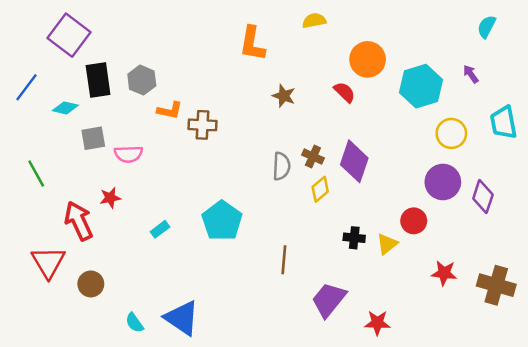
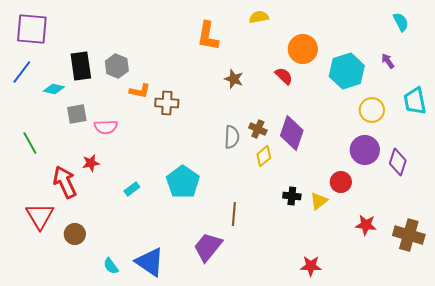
cyan semicircle: (487, 27) -> (401, 22), turned 126
purple square: (69, 35) -> (32, 29), moved, turned -32
purple trapezoid: (329, 300) -> (208, 247), moved

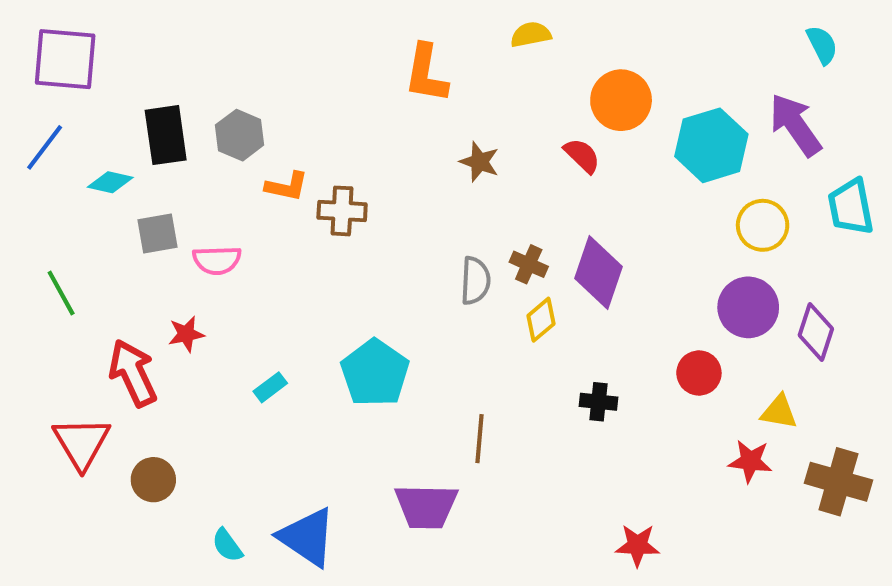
purple arrow: (388, 61) -> (795, 125), size x2.0
yellow triangle: (319, 201) -> (779, 412), moved, turned 48
purple trapezoid: (208, 247) -> (426, 506), turned -128

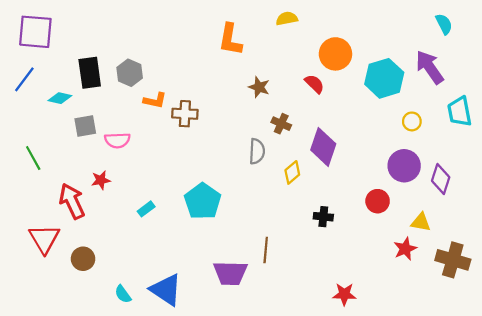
yellow circle: (763, 225) -> (412, 121), size x0.7
brown cross: (529, 264) -> (281, 124), moved
brown line: (479, 439) -> (266, 250), moved
red star: (750, 461) -> (405, 249), turned -30

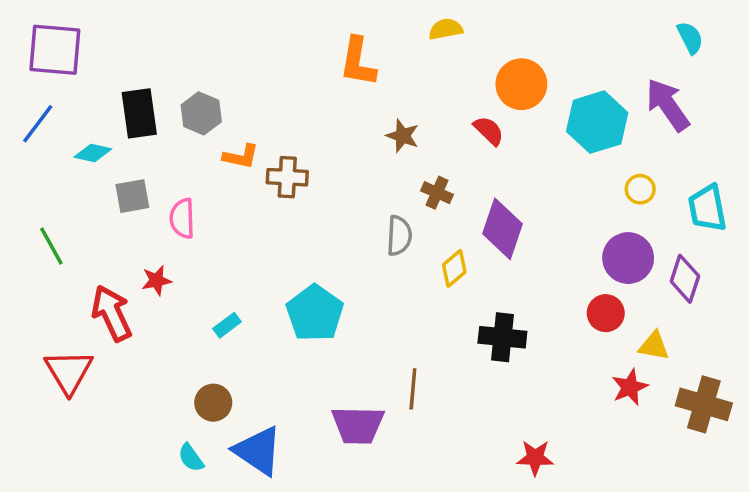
cyan trapezoid: (459, 111) -> (707, 208), moved
pink semicircle: (117, 140) -> (182, 218), turned 90
red circle: (378, 201) -> (606, 313), moved
black cross: (323, 217) -> (502, 337), size x1.5
brown circle: (83, 259) -> (213, 403), moved

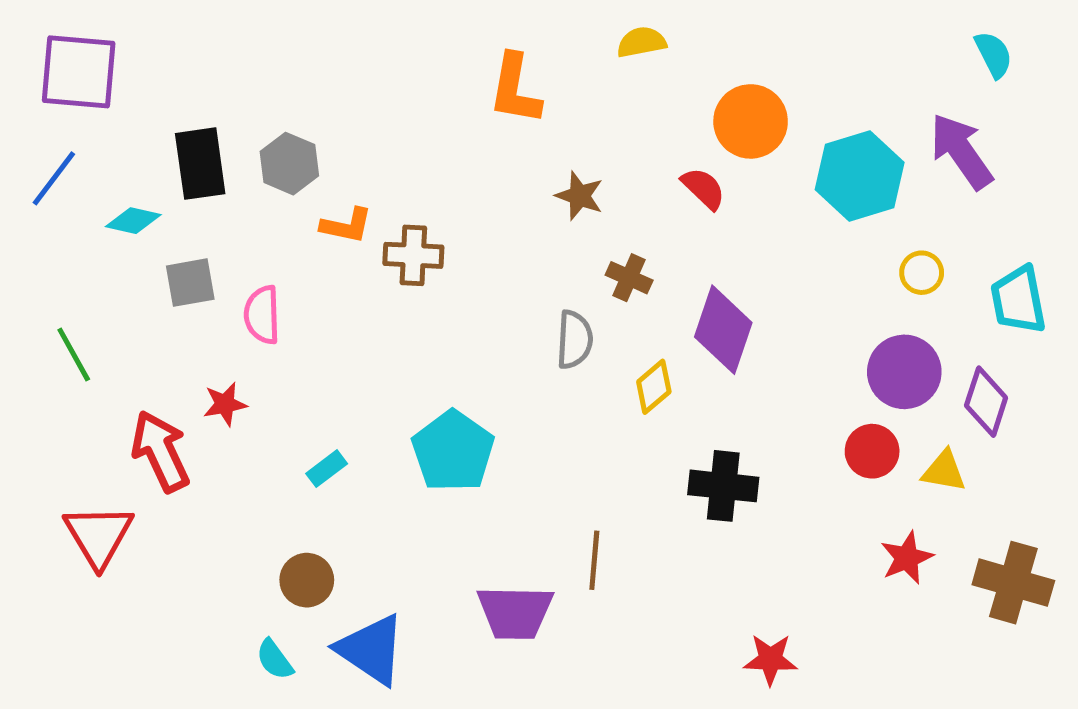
yellow triangle: (654, 346) -> (944, 471), moved

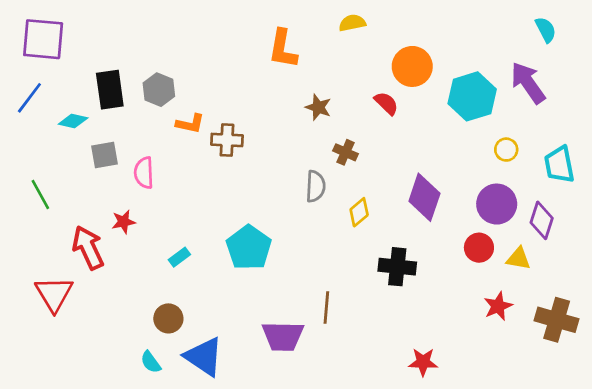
purple diamond: (723, 330) -> (424, 197), moved

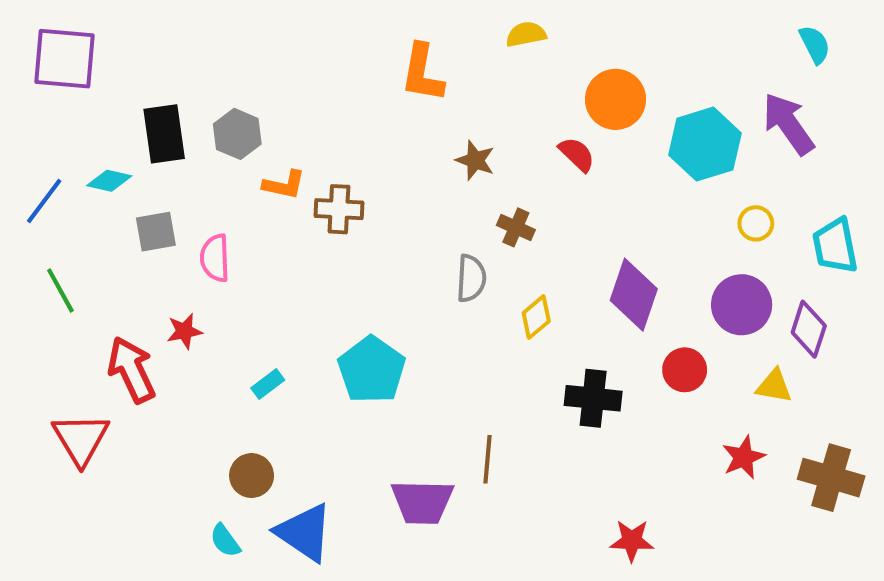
blue line: (29, 98) -> (44, 201), moved
red circle: (479, 248) -> (685, 370), moved

